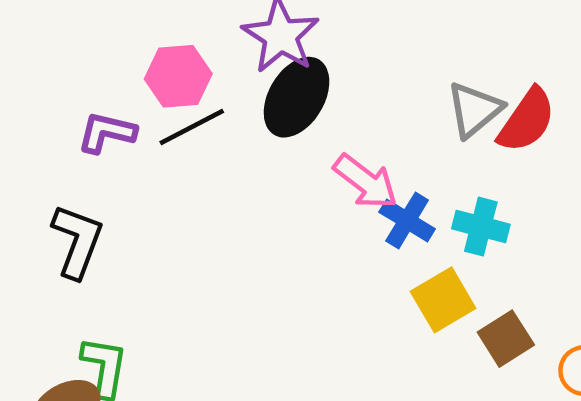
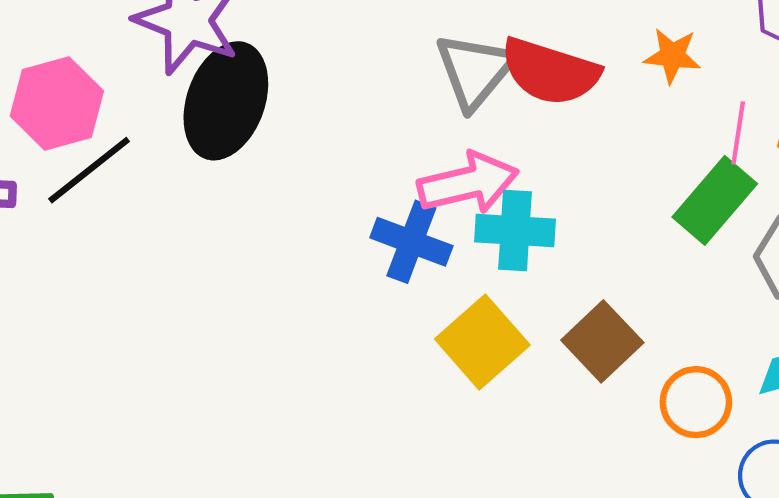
red semicircle: (527, 120) -> (550, 72), turned 84
pink arrow: (366, 182) -> (468, 183), moved, turned -40
brown square: (506, 339) -> (602, 341), moved

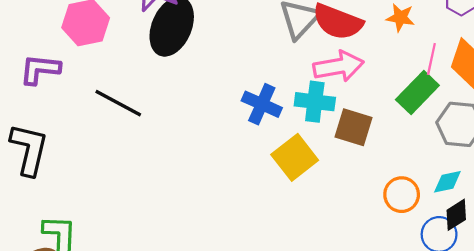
black line: (89, 170) -> (118, 103), moved, turned 63
pink arrow: (468, 183) -> (339, 66), moved
brown square: (602, 341) -> (354, 127), moved, turned -33

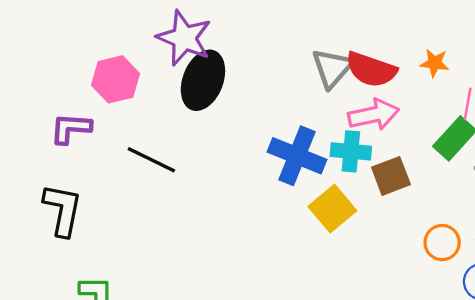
blue cross: (262, 104) -> (297, 156), size x1.4
brown square: (354, 127) -> (391, 176), turned -36

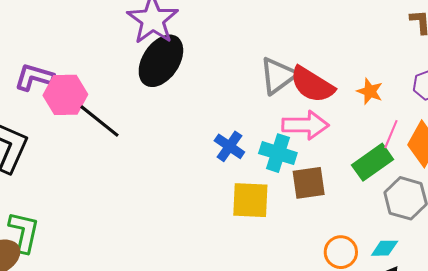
pink hexagon: (115, 79) -> (65, 95), moved
blue cross: (297, 156) -> (229, 146), size x0.6
yellow square: (332, 209) -> (250, 200), turned 30

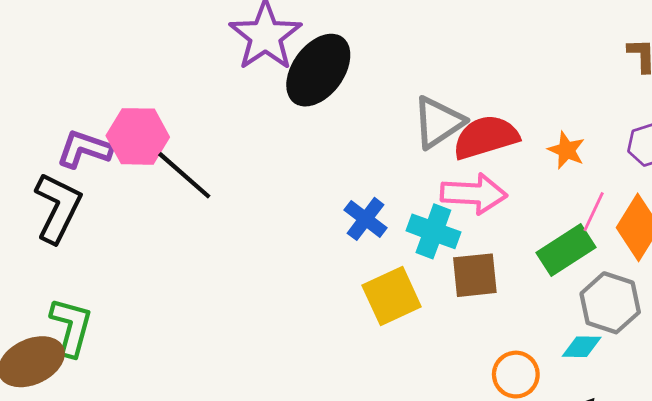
black ellipse: (161, 61) -> (318, 70), moved
purple L-shape: (34, 77) -> (84, 149), moved
red semicircle: (312, 85) -> (486, 137), turned 129
yellow square: (250, 200) -> (392, 296), turned -30
cyan diamond: (385, 248) -> (582, 347), moved

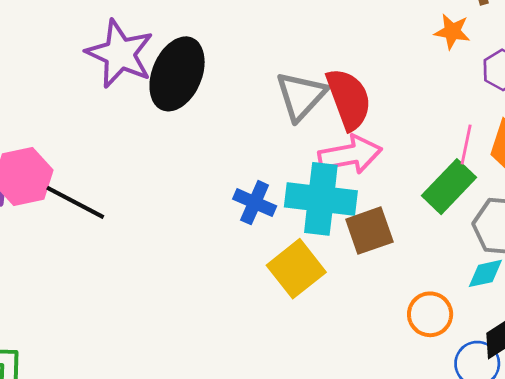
red semicircle: (486, 137) -> (349, 99), turned 100
orange star: (566, 150) -> (452, 32), moved
cyan cross: (433, 231) -> (321, 199), size x1.4

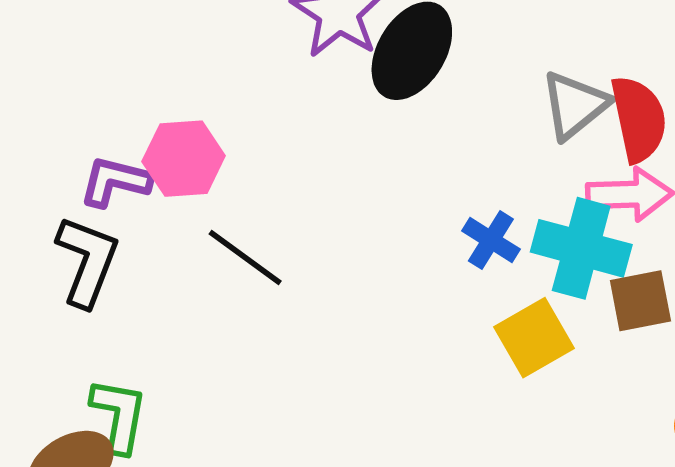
black line: (75, 202) -> (245, 258), moved

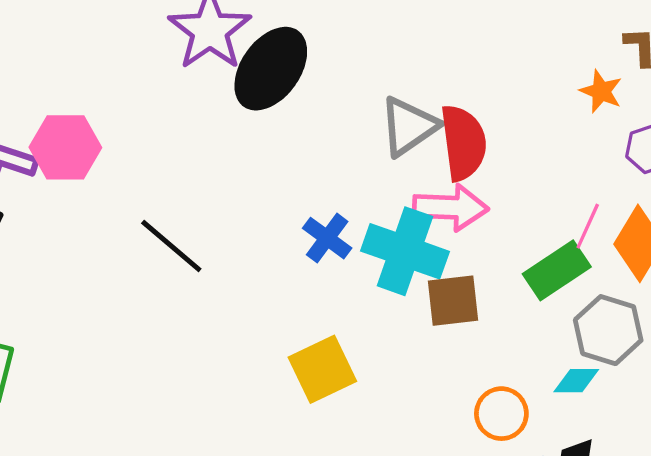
black line: (245, 258) -> (171, 246), moved
yellow square: (534, 338) -> (322, 369), moved

